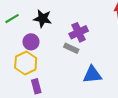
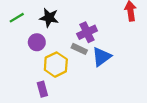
yellow hexagon: (26, 63) -> (56, 65), moved
blue triangle: (92, 75) -> (102, 57), moved, turned -30

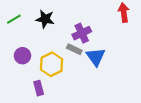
purple circle: (37, 42) -> (22, 56), moved
blue triangle: (102, 57) -> (96, 57), turned -30

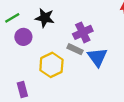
purple circle: (22, 56) -> (23, 37), moved
purple rectangle: (39, 88) -> (22, 90), moved

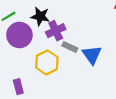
purple cross: (83, 32) -> (56, 31), moved
purple circle: (23, 37) -> (19, 35), size x1.5

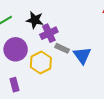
purple circle: (19, 35) -> (16, 49), moved

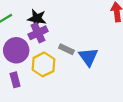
purple cross: (49, 33) -> (38, 33), moved
purple rectangle: (15, 85) -> (15, 80), moved

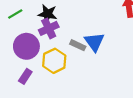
blue triangle: (88, 57) -> (94, 42), moved
purple rectangle: (15, 80) -> (25, 76), turned 48

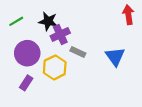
purple cross: (49, 28) -> (60, 34), moved
blue triangle: (94, 42) -> (115, 56), moved

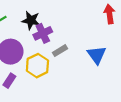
gray rectangle: (78, 52) -> (60, 51), turned -56

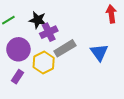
gray rectangle: (60, 51) -> (65, 48), size x1.5

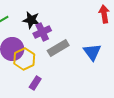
yellow hexagon: (44, 62) -> (24, 59), moved
purple rectangle: (17, 77) -> (35, 83), moved

